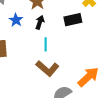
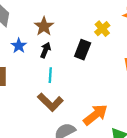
black rectangle: (73, 20) -> (83, 50), turned -60

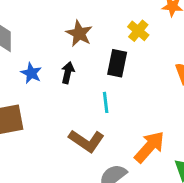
brown star: (44, 26) -> (79, 33), moved
cyan line: (50, 75) -> (106, 102), moved

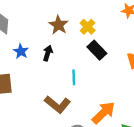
yellow cross: (138, 31) -> (88, 27), moved
black rectangle: (117, 63) -> (97, 50), moved, turned -60

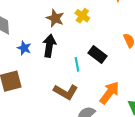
black rectangle: (97, 50) -> (98, 54), moved
black arrow: (48, 53) -> (49, 46), size x1.5

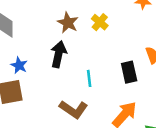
blue star: (24, 48) -> (19, 65), moved
black rectangle: (98, 54) -> (129, 72), moved, turned 36

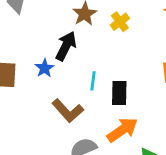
blue star: (19, 65) -> (45, 68), moved
black rectangle: (129, 72) -> (119, 93), moved

